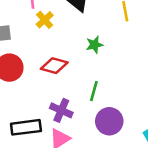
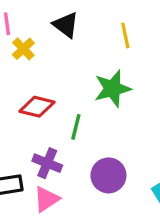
green star: (94, 45) -> (113, 89), moved, size x1.6
green line: (94, 91) -> (76, 127), moved

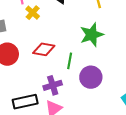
purple cross: (47, 163) -> (53, 85), turned -36
purple circle: (108, 175) -> (91, 77), moved

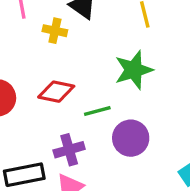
yellow cross: (33, 13) -> (55, 31), moved, turned -32
green line: (70, 61) -> (97, 111), turned 63

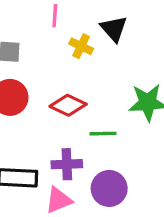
purple circle: (131, 138) -> (109, 188), moved

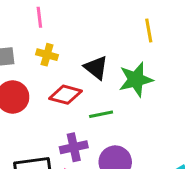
black triangle: (114, 29) -> (96, 68), moved
yellow cross: (81, 46) -> (47, 55), moved

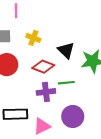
pink line: (39, 17) -> (16, 11), moved
purple cross: (74, 147) -> (46, 92), moved

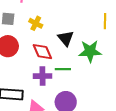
red diamond: (43, 67) -> (42, 52), turned 40

